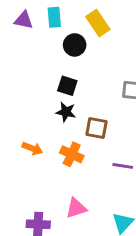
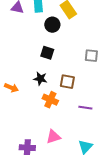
black star: (66, 112) -> (40, 79), moved
orange arrow: (32, 148) -> (11, 88), moved

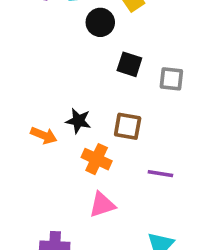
black square: (47, 53) -> (129, 64), moved
orange arrow: (11, 88) -> (44, 135), moved
pink triangle: (53, 137) -> (102, 205), moved

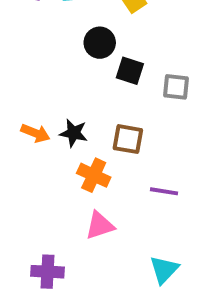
black circle: (100, 22) -> (100, 43), moved
orange arrow: (44, 135) -> (35, 133), moved

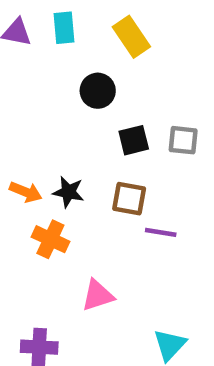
black square: (130, 71) -> (134, 140), moved, turned -32
orange cross: (94, 175) -> (50, 239), moved
purple line: (164, 191) -> (161, 232), moved

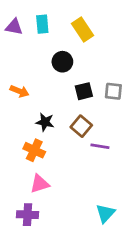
orange arrow: (26, 192) -> (19, 91), moved
brown square: (129, 199) -> (81, 126), turned 30
pink triangle: (98, 295) -> (40, 184), moved

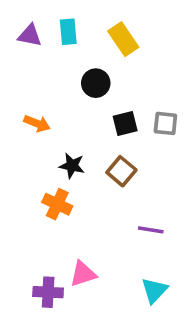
purple line: (100, 146) -> (151, 230), moved
pink triangle: (40, 184) -> (83, 274), moved

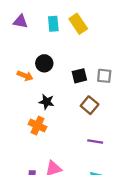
cyan rectangle: (68, 32) -> (53, 24), moved
black circle: (96, 83) -> (44, 63), moved
brown square: (121, 171) -> (90, 105), moved

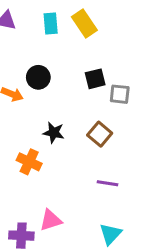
black square: (79, 76) -> (95, 79), moved
black star: (47, 102) -> (54, 133), moved

